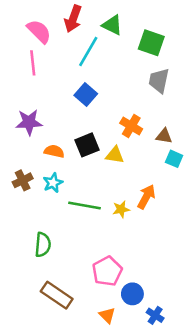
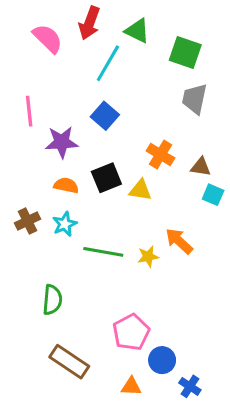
pink line: (33, 63) -> (29, 111), moved
purple star: (29, 122) -> (62, 142), moved
orange arrow: (146, 197) -> (179, 241), turned -75
orange triangle: (107, 315) -> (131, 386), turned -42

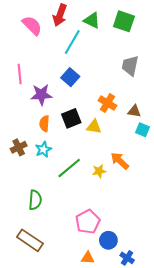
green square: (185, 52) -> (124, 21), moved
orange semicircle: (66, 185) -> (44, 124), turned -98
green line: (103, 252) -> (69, 168), turned -50
brown rectangle: (69, 362) -> (30, 240), moved

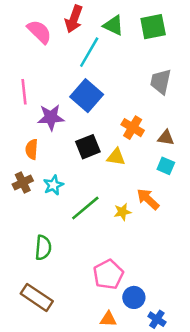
green square: (124, 21) -> (153, 27), turned -30
blue square: (70, 77) -> (87, 96), size x1.4
orange semicircle: (44, 124) -> (32, 149), moved
cyan square: (143, 130) -> (166, 166), moved

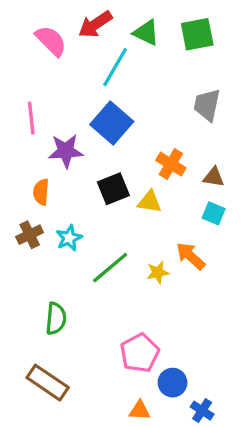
red arrow: (74, 19) -> (95, 24), turned 36

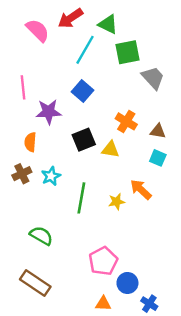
green square: (197, 34) -> (127, 52), moved
gray trapezoid: (207, 105) -> (153, 78), turned 125
blue square: (112, 123) -> (83, 91), size x0.7
green line: (110, 268) -> (81, 198), turned -40
green semicircle: (56, 319) -> (41, 236), turned -65

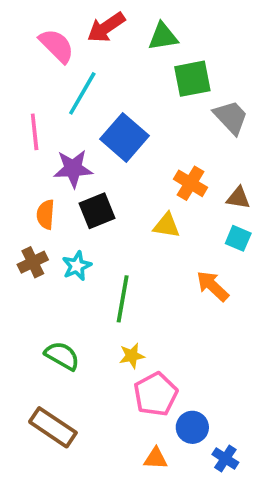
green triangle: (108, 24) -> (163, 37), turned -35
cyan line: (85, 50) -> (82, 93), moved
blue square: (83, 91) -> (124, 137), size x1.4
black square: (84, 140) -> (97, 211), moved
yellow star: (117, 202) -> (132, 356), moved

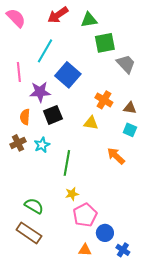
pink semicircle: (57, 46) -> (16, 18), moved
green semicircle: (62, 356) -> (34, 206), moved

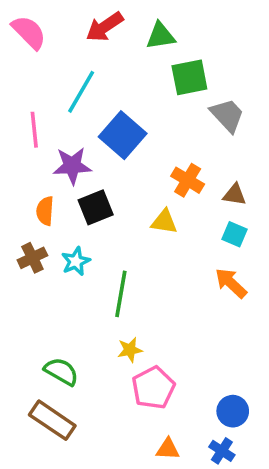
orange arrow: (116, 156) -> (231, 283), moved
blue circle: (105, 233) -> (233, 411), moved
orange triangle: (85, 250) -> (168, 449), moved

